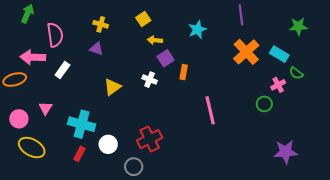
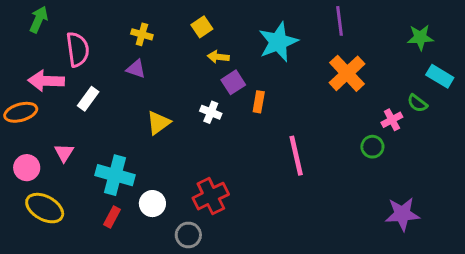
cyan star: (197, 30) -> (278, 42), size x1.5
cyan rectangle: (279, 54) -> (440, 76), moved

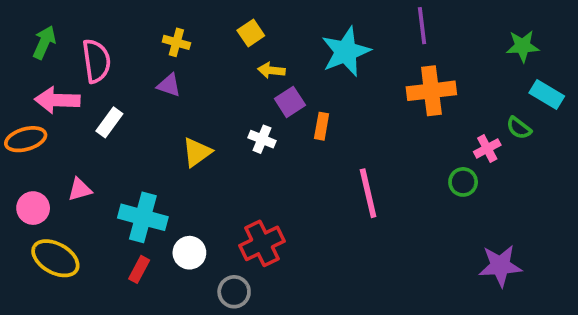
green arrow: (39, 19) -> (44, 42), moved
orange cross: (347, 73) -> (431, 91), turned 36
pink triangle: (64, 153) -> (80, 189), turned 42

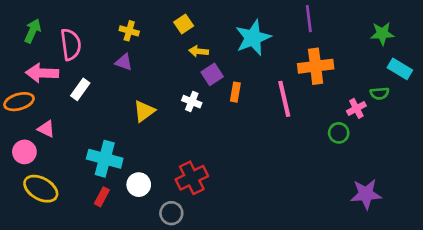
green semicircle: (519, 128) -> (380, 93), turned -42
pink triangle: (80, 189) -> (46, 129), moved, turned 42
pink line: (368, 193) -> (284, 99), moved

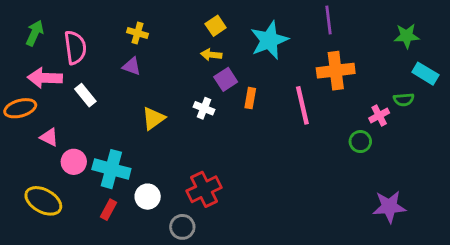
yellow square: (184, 24) -> (216, 26), moved
white rectangle: (80, 89) -> (85, 95), turned -75
pink circle: (24, 152) -> (74, 162), moved

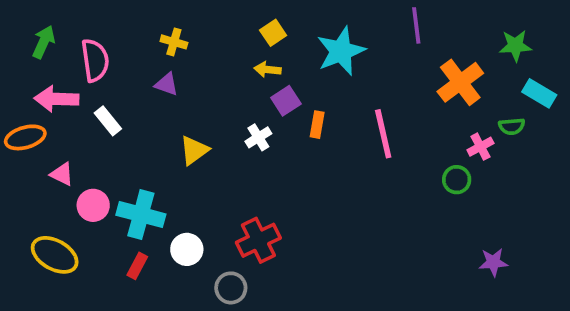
orange cross: (336, 71) -> (460, 82), moved, turned -30
white cross: (204, 108) -> (258, 137), turned 36
purple star: (389, 207) -> (493, 262), size x0.7

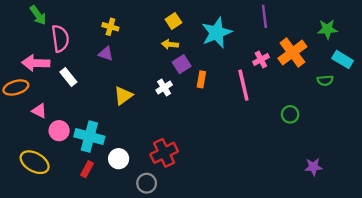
green arrow: (44, 42) -> (38, 15), moved, turned 120
pink cross: (480, 147) -> (261, 60), moved

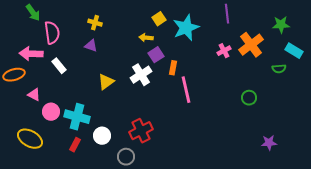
yellow square: (173, 21) -> (159, 19), moved
pink line: (243, 85) -> (186, 90), moved
white cross: (164, 88) -> (141, 75), size x1.5

